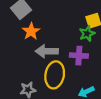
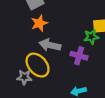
yellow ellipse: (55, 75) -> (38, 65), moved, turned -65

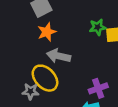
green star: (91, 37) -> (98, 27), moved
purple cross: (79, 56) -> (98, 88), moved, turned -35

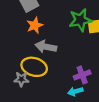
green star: (98, 27) -> (80, 20), size x1.5
yellow ellipse: (45, 78) -> (34, 67), turned -30

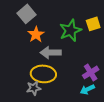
green star: (80, 20) -> (70, 30), moved

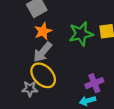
gray arrow: (51, 53) -> (43, 52), moved, turned -60
yellow ellipse: (43, 74) -> (43, 75), turned 30

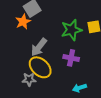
orange star: (43, 31) -> (23, 22), moved
purple cross: (94, 83) -> (71, 58), moved, turned 35

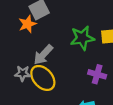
purple cross: (71, 58) -> (97, 74), moved
gray star: (29, 79) -> (23, 73), moved

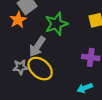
green star: (82, 38) -> (56, 24), moved

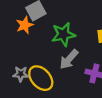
gray arrow: (37, 47) -> (69, 59), moved

